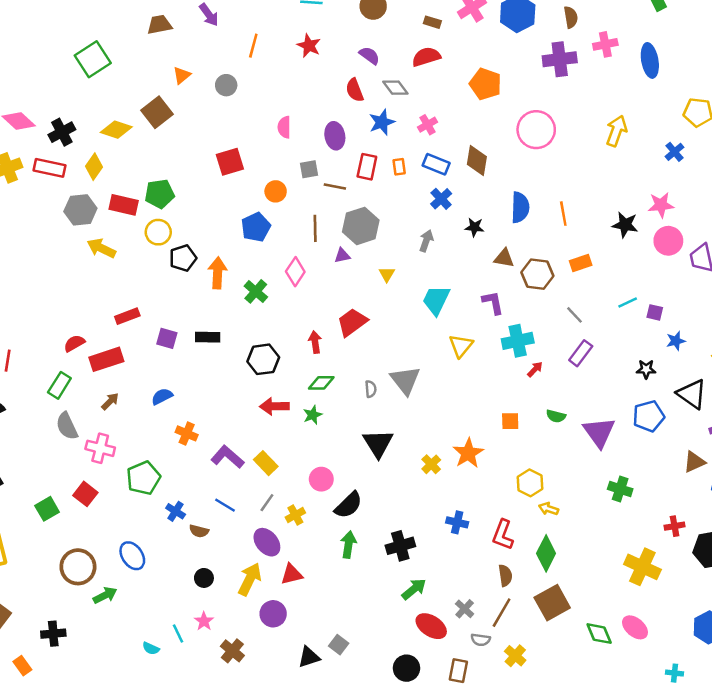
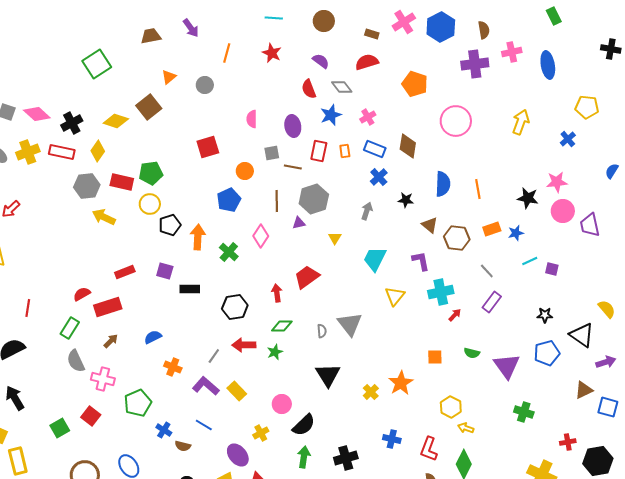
brown triangle: (504, 258) -> (430, 225), turned 30
purple square: (167, 338) -> (165, 271), moved
blue star: (676, 341) -> (516, 233), moved
gray line: (267, 503) -> (214, 356), moved

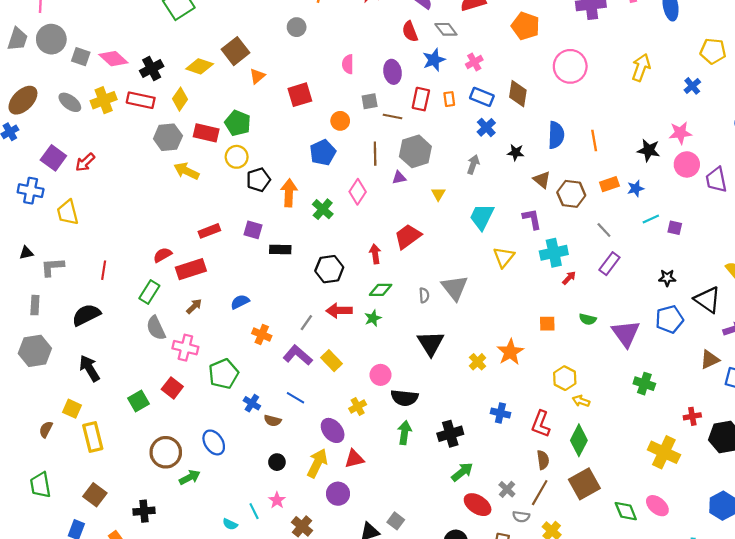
orange triangle: (169, 77) -> (257, 76), moved
green pentagon: (151, 173) -> (238, 123), turned 30
black semicircle: (304, 425) -> (404, 398), turned 50

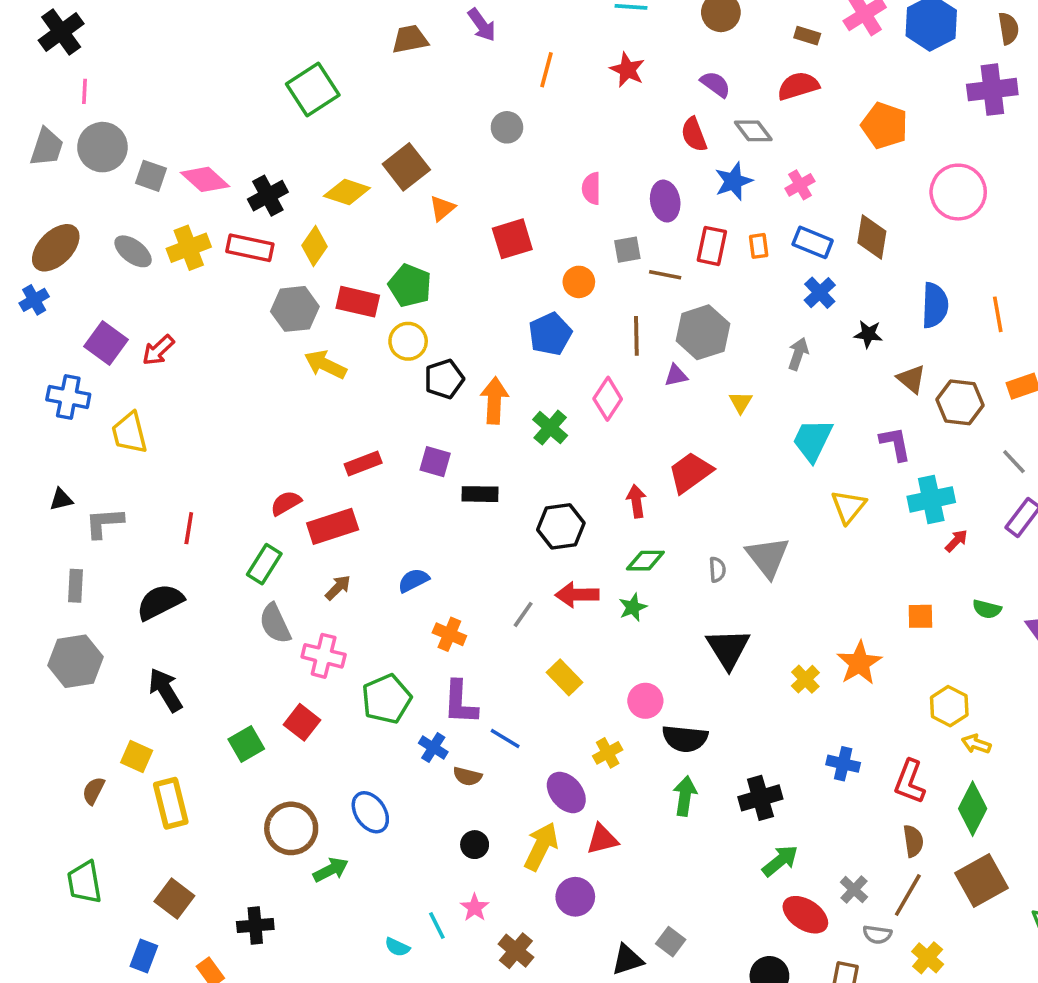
purple L-shape: (298, 355) -> (460, 703), moved, turned -128

